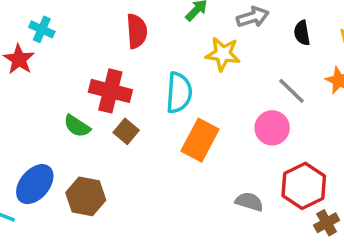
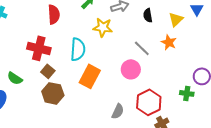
green semicircle: (77, 126) -> (15, 78), moved
brown hexagon: (86, 196) -> (53, 93), moved
gray semicircle: (249, 202) -> (118, 111), turned 98

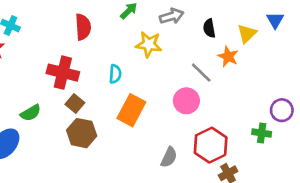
orange star: (169, 42) -> (228, 56), moved
cyan semicircle: (78, 49) -> (115, 74), size x0.6
green semicircle: (15, 78) -> (31, 113), turned -63

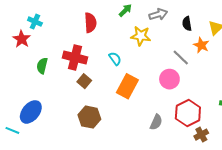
cyan semicircle: (115, 74) -> (115, 59), turned -40
green semicircle: (31, 113) -> (42, 66), moved, turned 133
brown hexagon: (82, 133) -> (89, 117), moved

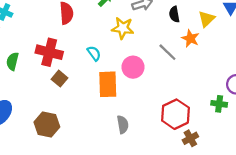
pink circle: (169, 79) -> (133, 67), moved
orange rectangle: (127, 86) -> (108, 84), turned -30
brown hexagon: (89, 117) -> (47, 125), moved
gray semicircle: (156, 122) -> (123, 125), moved, turned -35

